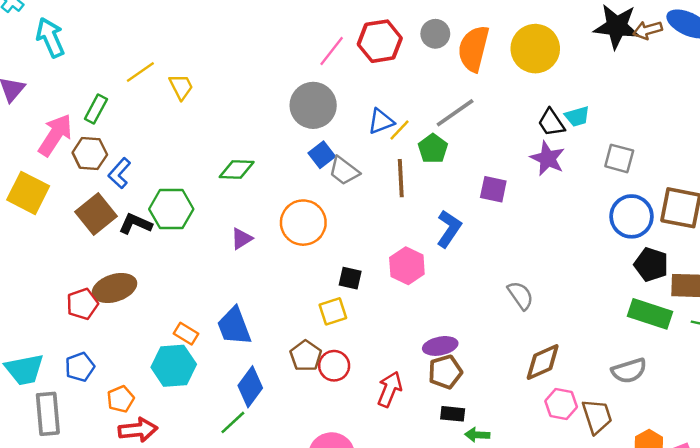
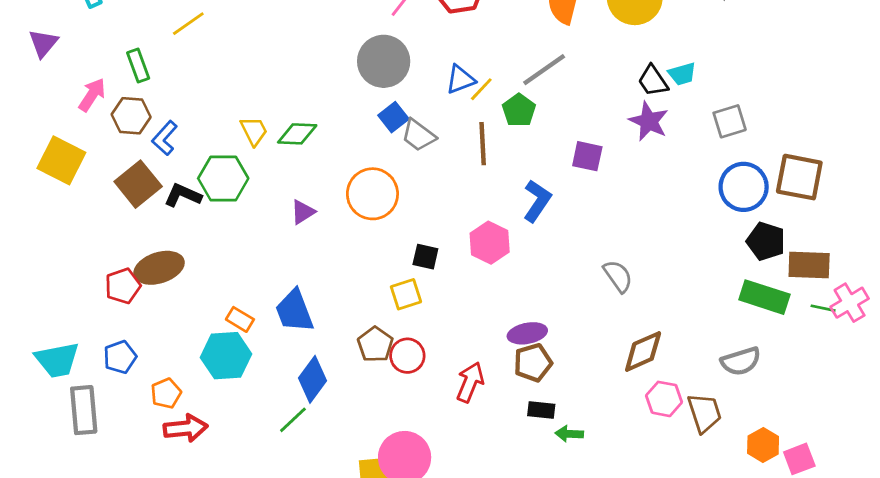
yellow trapezoid: (181, 87) -> (254, 131), moved
green rectangle: (96, 109) -> (138, 66), turned -48
pink arrow: (55, 135) -> (92, 95), size x0.7
gray square: (619, 158) -> (730, 121), turned -32

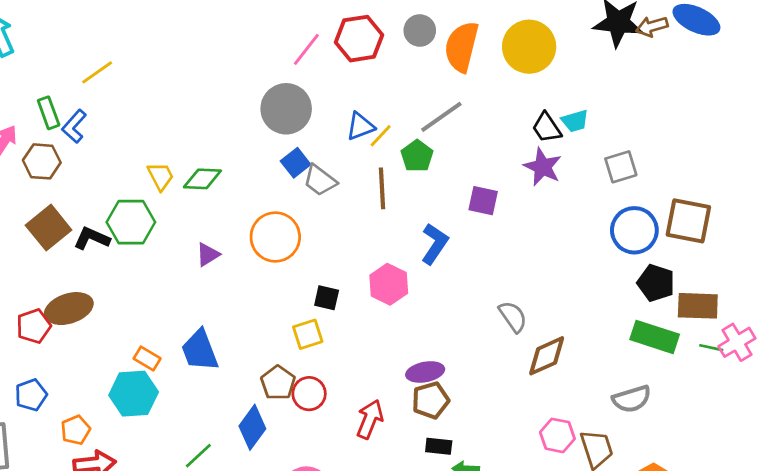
blue L-shape: (165, 138) -> (74, 126), moved
brown diamond: (643, 351) -> (547, 356), moved
blue diamond: (312, 379) -> (252, 427), moved

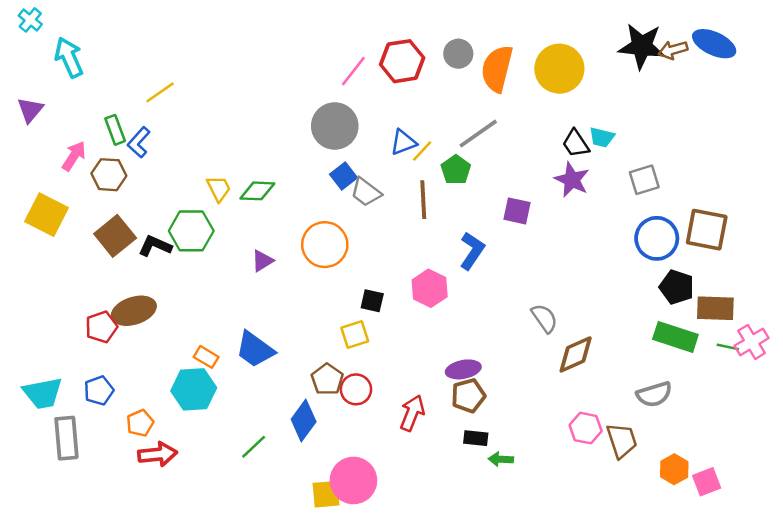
cyan trapezoid: (575, 121) -> (602, 137), turned 30
blue trapezoid: (200, 350) -> (255, 349), turned -33

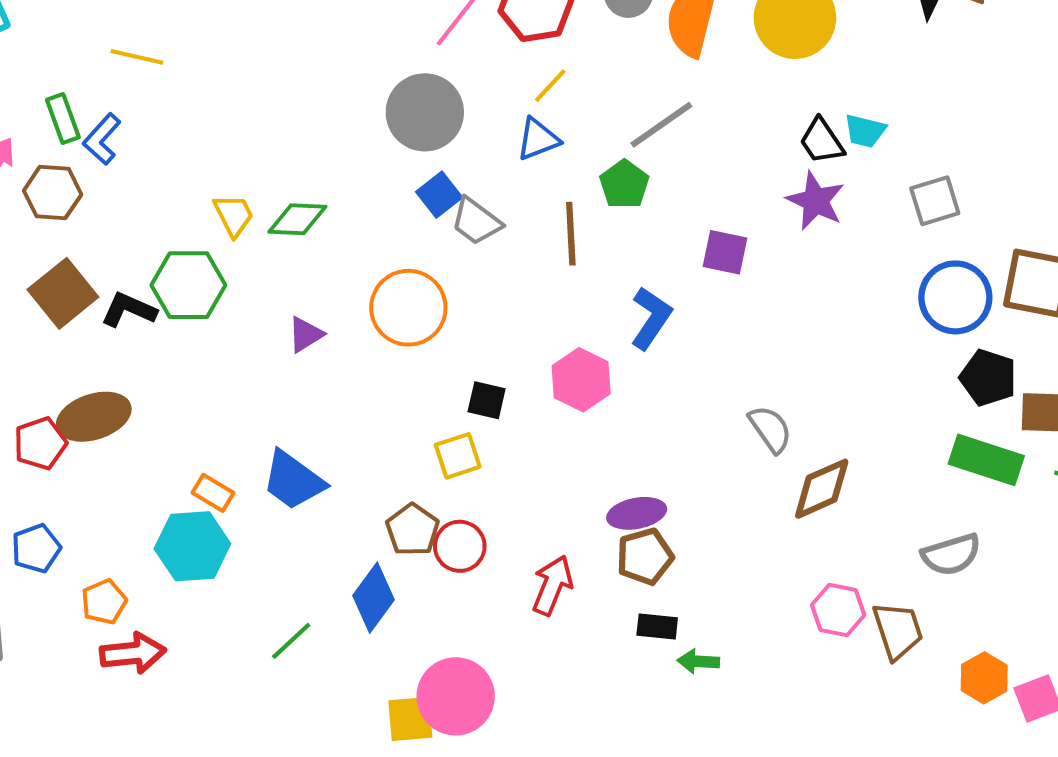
yellow line: (160, 92) -> (137, 57), turned 48
yellow line: (422, 151) -> (550, 86), moved

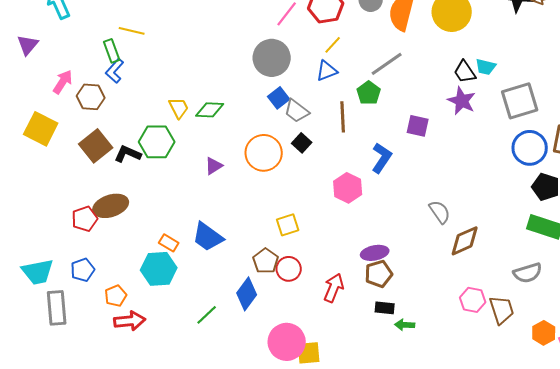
green rectangle: (63, 119) -> (112, 51), moved
gray square: (935, 201) -> (520, 101), size x1.5
black square: (487, 400) -> (302, 143), moved, turned 30
yellow square: (410, 719) -> (309, 353), moved

